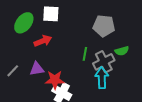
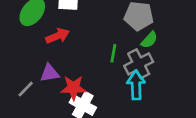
green semicircle: (122, 51) -> (149, 40), moved, turned -32
gray line: (13, 71) -> (26, 89), moved

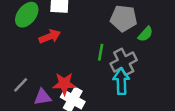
green semicircle: (149, 40) -> (145, 34), moved
purple triangle: (50, 73) -> (42, 97), moved

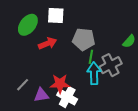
gray pentagon: (124, 18) -> (84, 39), moved
cyan arrow: (121, 81) -> (94, 73), moved

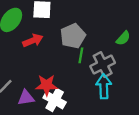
gray pentagon: (84, 39) -> (73, 36), turned -30
cyan arrow: (94, 73) -> (104, 86), moved

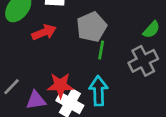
gray cross: (103, 65) -> (143, 61), moved
cyan arrow: (104, 86) -> (98, 91), moved

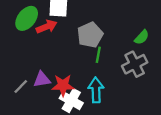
red arrow: (44, 32) -> (47, 27), moved
purple triangle: (36, 100) -> (42, 79), moved

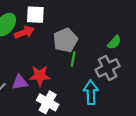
red star: (63, 85) -> (40, 76), moved
cyan arrow: (96, 90) -> (91, 92), moved

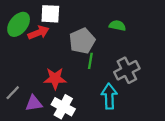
green semicircle: (114, 42) -> (117, 26), moved, turned -120
purple triangle: (20, 82) -> (34, 103), moved

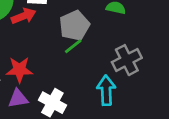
green line: (90, 61) -> (73, 46), moved, turned 42
red star: (55, 79) -> (19, 70), moved

